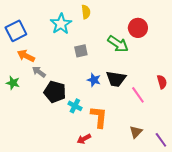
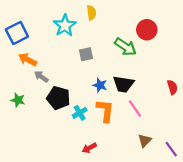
green star: (13, 83) -> (18, 100), moved
pink line: (138, 95) -> (135, 109), moved
cyan cross: (75, 106) -> (80, 113), turned 32
orange L-shape: (99, 117) -> (105, 111), moved

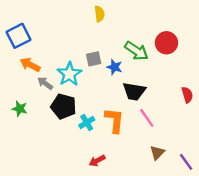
cyan star: (65, 26) -> (69, 74), moved
red circle: (147, 30) -> (166, 43), moved
blue star: (100, 85) -> (114, 67), moved

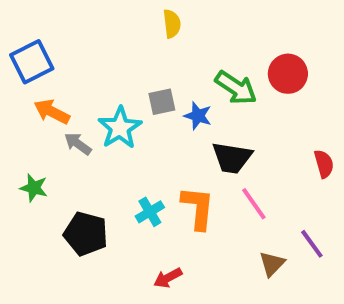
black pentagon: (64, 106) -> (86, 234), moved
purple line: (186, 162) -> (312, 244), moved

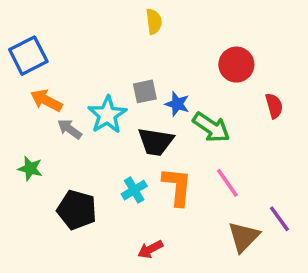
red circle: (288, 74) -> (236, 65), moved
green arrow: (236, 88) -> (211, 127), moved
black trapezoid: (232, 158) -> (156, 142), moved
red semicircle: (324, 164) -> (274, 106), moved
brown triangle: (272, 264) -> (244, 237), size x1.4

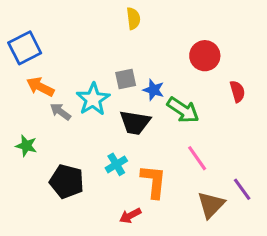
orange L-shape: (177, 187) -> (154, 181), moved

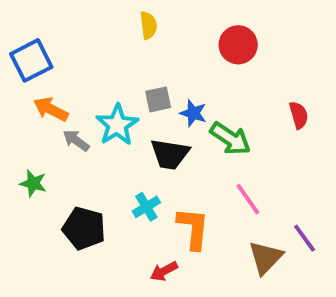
yellow semicircle: (133, 18) -> (148, 25), moved
red circle: (205, 56) -> (238, 45), moved

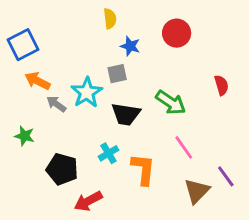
blue star: (193, 113) -> (130, 46), moved
red arrow: (164, 271) -> (88, 201), moved, size x1.4

